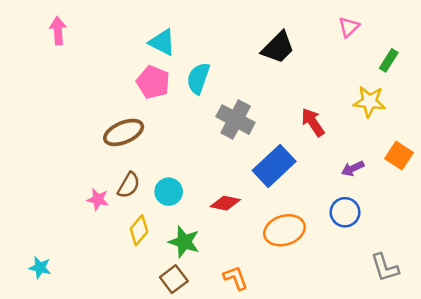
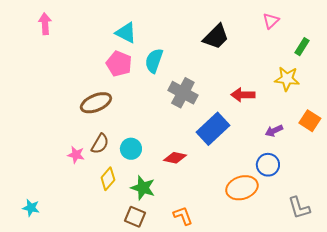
red arrow: (313, 122) -> (243, 95), turned -55
orange ellipse: (284, 230) -> (242, 188), moved
brown square: (174, 279) -> (135, 217), turned -30

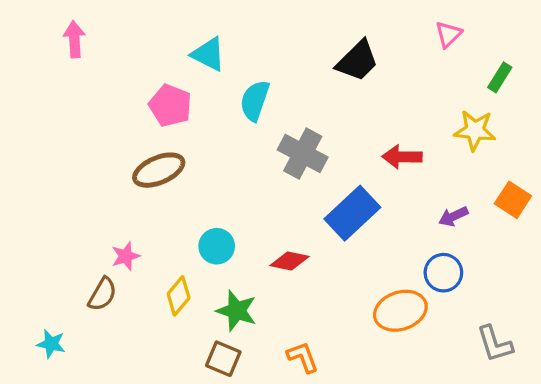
pink pentagon: (119, 64) -> (170, 106), moved
brown semicircle: (100, 144) -> (102, 294), moved
pink star: (76, 155) -> (126, 256), turned -30

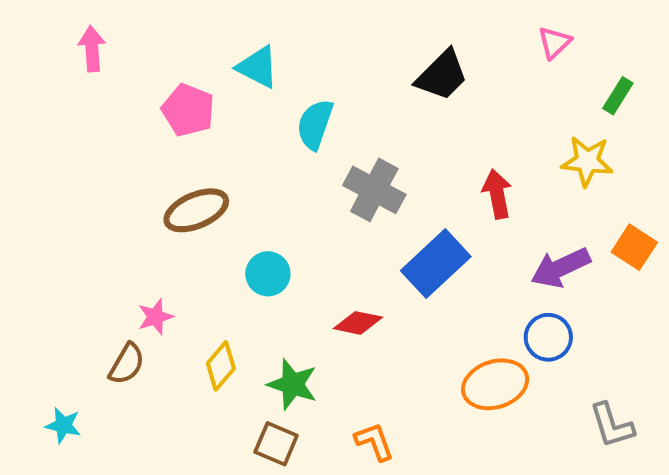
pink pentagon: (170, 106) -> (188, 110), moved
red arrow: (402, 157) -> (497, 194), turned 78
purple arrow: (453, 216) -> (561, 268), size x1.6
cyan circle: (217, 246) -> (268, 274), moved

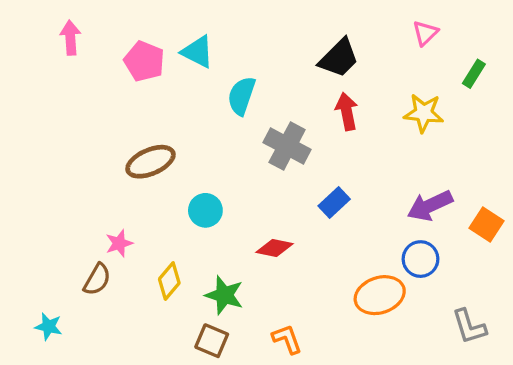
pink pentagon: (188, 110) -> (144, 61), moved
yellow star: (587, 161) -> (424, 113), moved
red arrow: (497, 194) -> (347, 111), moved
orange square: (634, 247) -> (486, 224), moved
blue rectangle: (436, 264) -> (334, 202), size x0.6

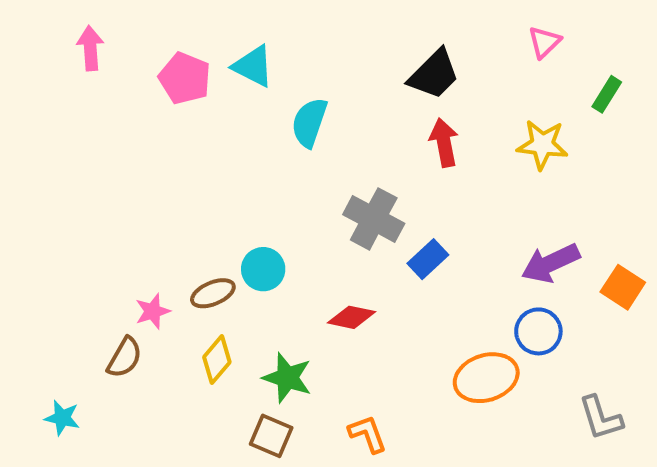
gray cross: (287, 146) -> (374, 219), moved
brown ellipse: (150, 162) -> (213, 293), moved, size x0.7

